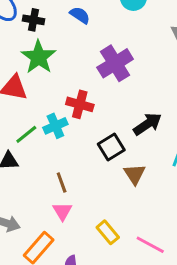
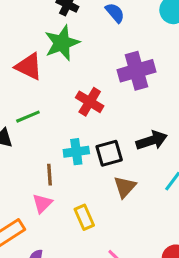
cyan cross: (55, 126) -> (76, 152), moved
yellow rectangle: (108, 232) -> (84, 217), moved

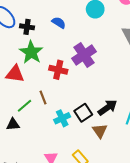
red cross: (90, 102) -> (58, 70), moved
black arrow: (152, 140) -> (107, 108), moved
brown line: (49, 175) -> (43, 97), moved

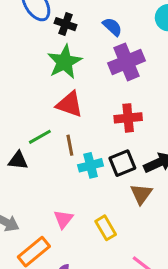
purple cross: (84, 55) -> (127, 62), moved
red cross: (58, 70) -> (128, 118), moved, turned -30
red triangle: (15, 74) -> (69, 104), moved
brown line: (43, 97) -> (70, 145), moved

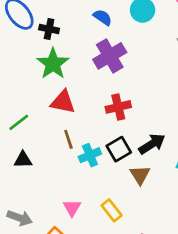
blue semicircle: (112, 27) -> (103, 17), moved
green line: (40, 137) -> (19, 122), moved

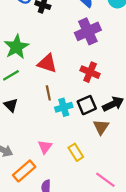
green star: (53, 64) -> (16, 47), moved
red cross: (118, 107) -> (90, 72), turned 30
black triangle: (23, 160) -> (11, 105), turned 40

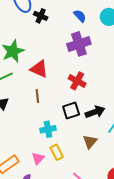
cyan cross: (64, 107) -> (48, 129), moved
brown triangle: (101, 127) -> (90, 142), moved
pink triangle: (45, 147) -> (38, 158), moved

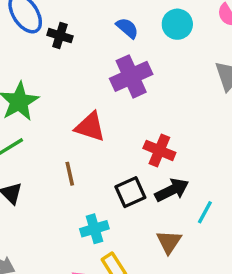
red triangle: (39, 69) -> (90, 127), moved
red cross: (77, 81) -> (159, 150), moved

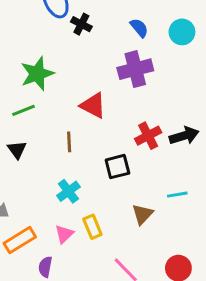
red cross: (159, 150) -> (148, 136), turned 30
black arrow: (172, 190) -> (184, 136), moved
cyan line: (205, 212) -> (177, 195), turned 42
cyan cross: (94, 229) -> (68, 191), moved, turned -30

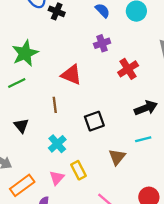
purple cross: (135, 69) -> (102, 43), size x0.6
red cross: (148, 136) -> (128, 69), moved
black arrow: (184, 136) -> (146, 108), moved
black triangle: (17, 150) -> (21, 126), moved

